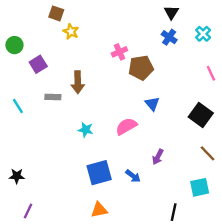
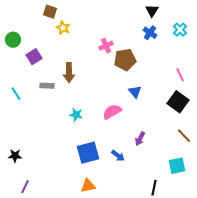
pink line: (211, 73) -> (180, 75), moved

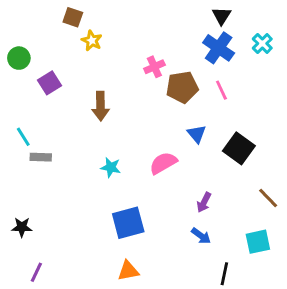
blue cross: (150, 33) -> (219, 48), size x1.5
pink line: (180, 75) -> (221, 90), moved
gray rectangle: (47, 86) -> (41, 157), moved
black square: (178, 102) -> (239, 148), moved
blue arrow: (118, 156) -> (201, 236), moved

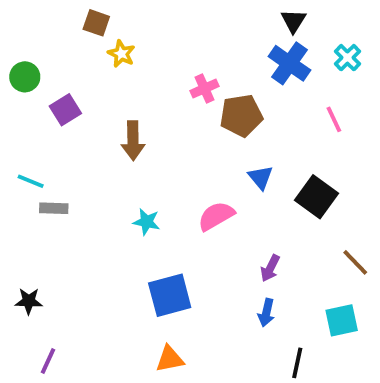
pink line: (221, 90) -> (334, 119), moved
cyan line: (23, 137) -> (31, 181), turned -36
blue arrow: (201, 236) -> (266, 313), turned 66

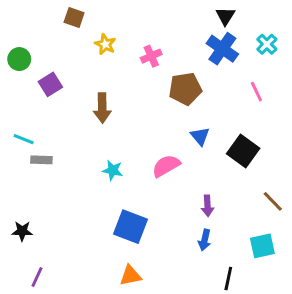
yellow star: (121, 54) -> (105, 44), moved
pink cross: (204, 88) -> (151, 56), moved
purple arrow: (270, 268) -> (208, 206), turned -30
blue square: (170, 295) -> (130, 227), turned 36

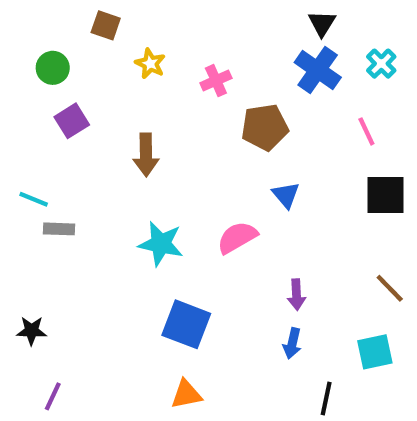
green circle: (19, 59) -> (53, 68), moved
black square: (243, 151) -> (385, 195), moved, turned -36
cyan star: (113, 170) -> (161, 244), size x1.5

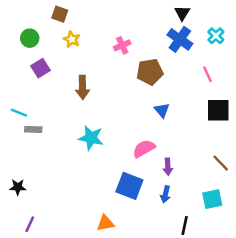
yellow star: (150, 64) -> (72, 39), moved
pink semicircle: (237, 237) -> (144, 149), moved
blue square: (186, 324) -> (129, 186), moved

